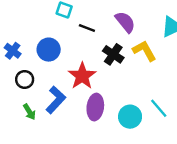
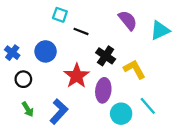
purple semicircle: (125, 22) -> (128, 20), moved
yellow L-shape: (144, 51) -> (134, 69), moved
blue L-shape: (56, 100) -> (59, 111), moved
purple ellipse: (95, 107) -> (103, 90), moved

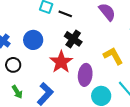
black line: (81, 31) -> (65, 14), moved
black cross: (106, 56) -> (73, 39), moved

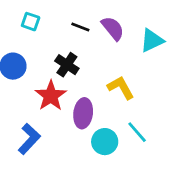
black line: (65, 14) -> (80, 27), moved

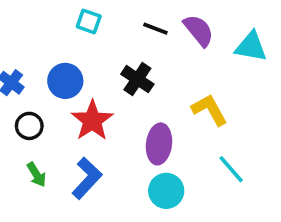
cyan triangle: (152, 40) -> (251, 47), turned 35
red star: (51, 96) -> (92, 121), moved
cyan circle: (105, 142) -> (166, 191), moved

